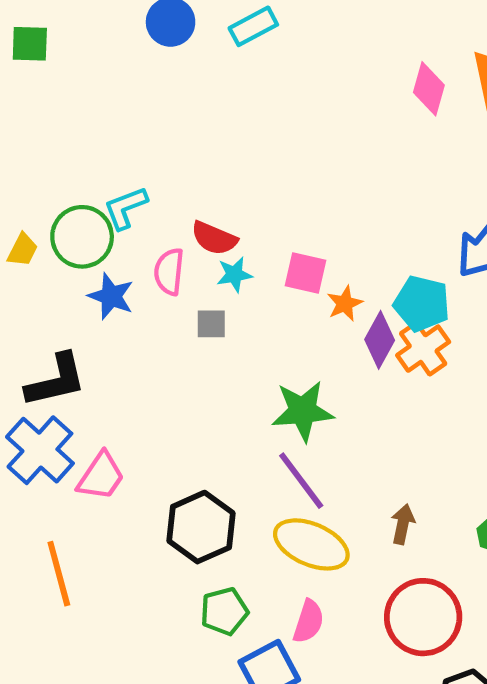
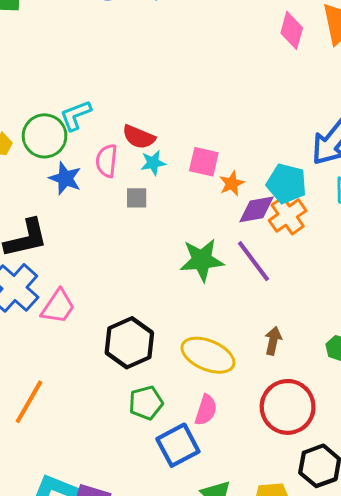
purple diamond: (380, 340) -> (257, 209), turned 51
purple line: (301, 481) -> (253, 261), moved
orange line: (59, 574) -> (29, 402), moved, turned 45

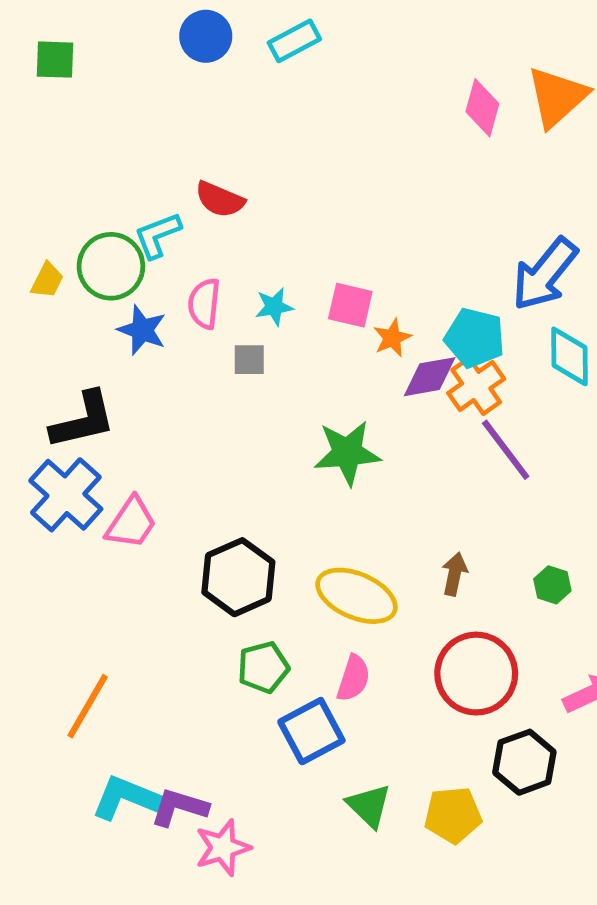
red semicircle: (139, 137) -> (220, 199), moved
purple line: (253, 261) -> (506, 450), moved
orange line: (29, 402) -> (88, 706), moved

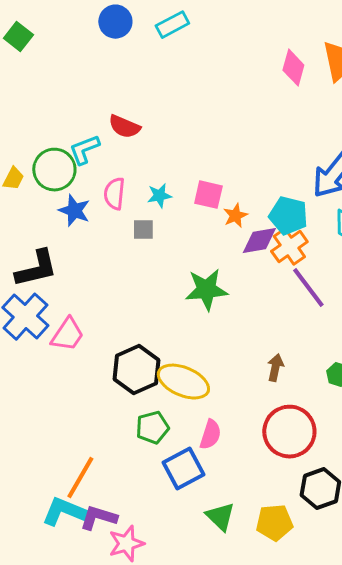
green square: (55, 60) -> (18, 37), turned 36
yellow ellipse: (357, 596) -> (183, 382), moved
orange line: (88, 706) -> (80, 478), moved

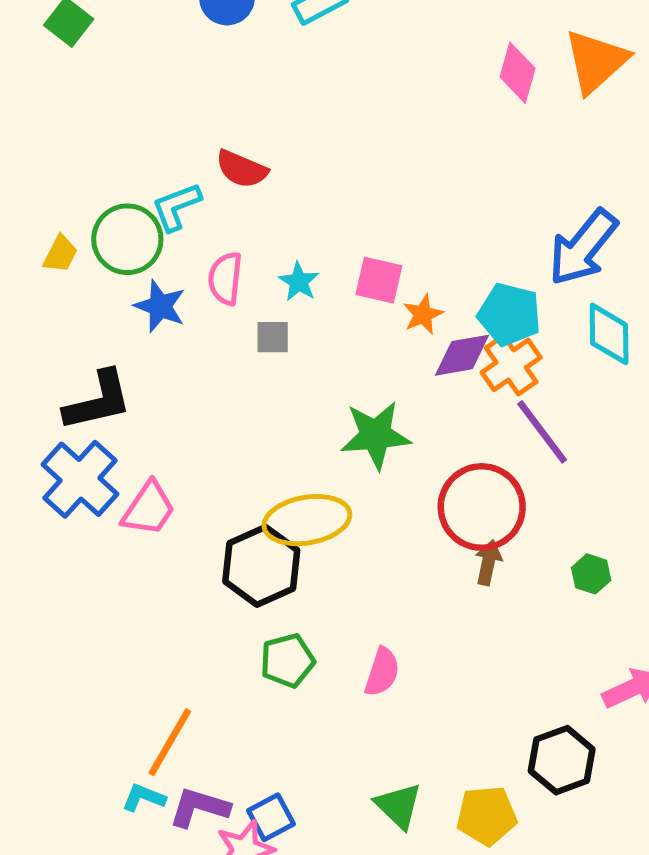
cyan star: (159, 196) -> (299, 282), turned -30
yellow ellipse: (183, 382) -> (307, 520), moved, turned -33
red circle: (289, 432) -> (482, 507), moved
blue square: (183, 469) -> (271, 817), moved, size x0.7
cyan L-shape: (64, 512) -> (144, 798), size x0.6

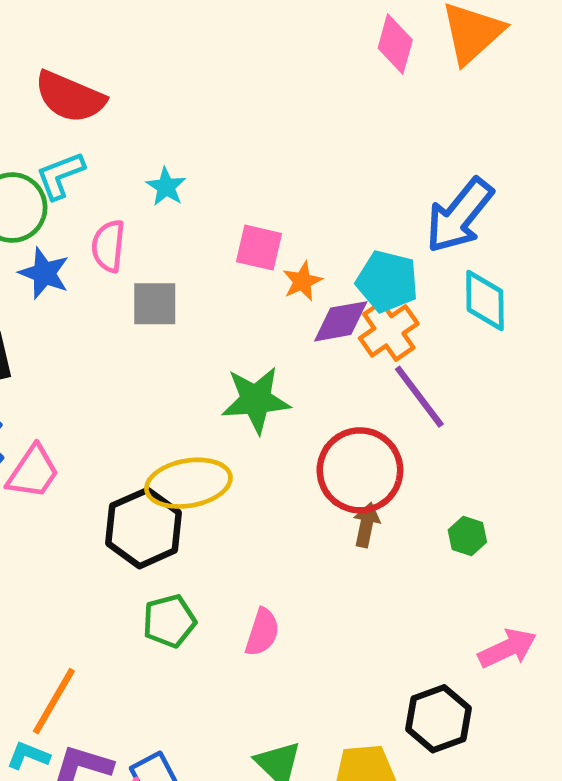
red semicircle: (242, 169) -> (70, 97), moved, size x1.4
cyan star: (299, 282) -> (166, 187), moved
gray square: (273, 337) -> (155, 304), size x1.4

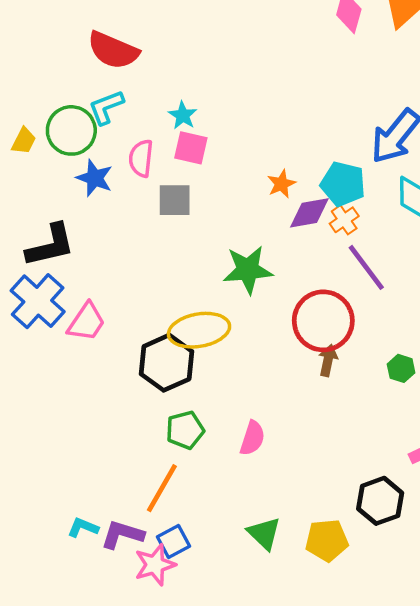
pink square: (259, 248) -> (191, 148), moved
orange cross: (389, 331) -> (344, 220), size x0.7
orange line: (54, 701) -> (162, 488), moved

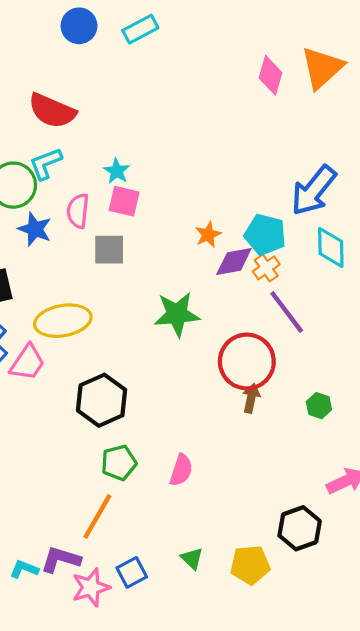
yellow ellipse: (199, 330) -> (63, 321), moved
cyan L-shape: (83, 528) -> (24, 569), moved
green triangle: (264, 533) -> (192, 558), size x0.7
blue square: (173, 541) -> (132, 572), moved

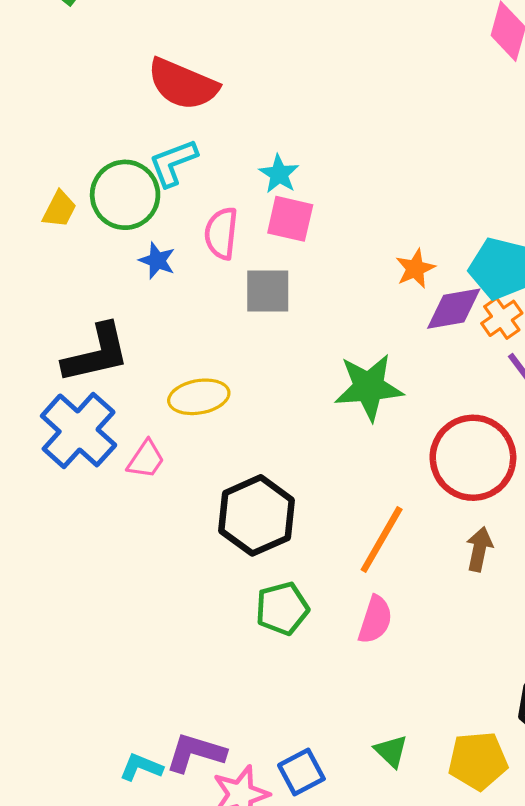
blue star: (35, 229) -> (157, 261), size x0.7
yellow ellipse: (63, 321) -> (199, 397), size x0.7
pink trapezoid: (27, 363) -> (146, 459), size x0.7
brown arrow: (251, 398) -> (479, 549), moved
orange line: (97, 516) -> (382, 540), moved

